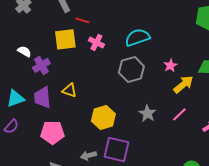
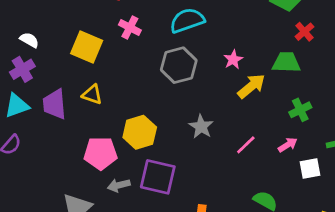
yellow square: (65, 39) -> (87, 47), moved, turned 30
purple cross: (41, 65) -> (22, 69), moved
pink line: (179, 114) -> (246, 145), moved
pink pentagon: (52, 132) -> (101, 153), moved

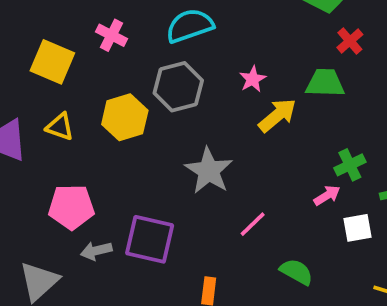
green cross: (300, 110) -> (350, 165), moved
gray star: (201, 127) -> (209, 171), size x1.4
yellow hexagon: (140, 132) -> (125, 117), moved
pink line: (246, 145) -> (253, 224), moved

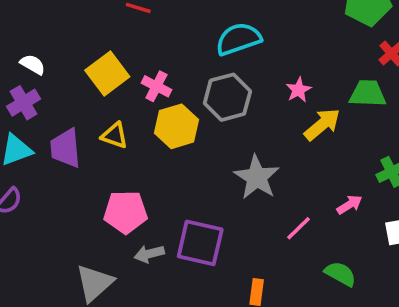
pink cross: (111, 35) -> (156, 86), moved
yellow square: (52, 62) -> (107, 74), turned 30
pink arrow: (327, 195) -> (349, 205), moved

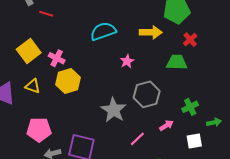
pink star: (299, 90) -> (127, 61), moved
gray hexagon: (227, 97) -> (147, 94), moved
yellow arrow: (322, 125) -> (151, 32), moved, turned 40

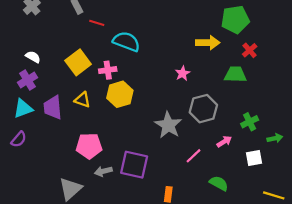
cyan semicircle: (103, 31) -> (126, 42), moved, turned 40
pink cross: (57, 58) -> (108, 70), turned -35

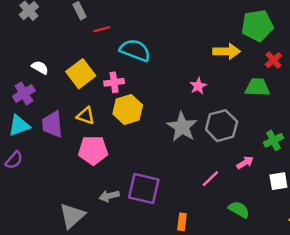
red line: (97, 23) -> (102, 29), turned -32
white semicircle: (33, 57) -> (40, 67), moved
gray star: (168, 125) -> (182, 127), moved
pink pentagon: (89, 146) -> (93, 150), moved

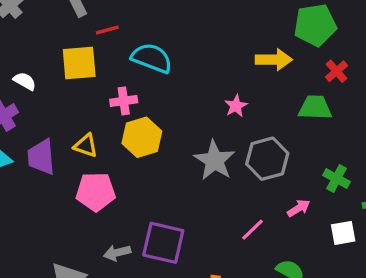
yellow square: (81, 74) -> (79, 63), moved, turned 32
green cross: (273, 140) -> (337, 178), turned -36

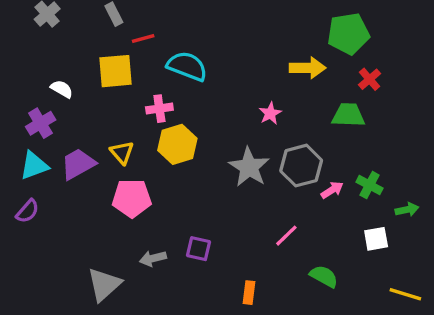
yellow triangle: (86, 145) -> (122, 153), turned 30
purple trapezoid: (41, 157) -> (78, 164), turned 66
pink arrow: (299, 208) -> (332, 190), moved
purple square: (163, 243) -> (199, 249), size x0.6

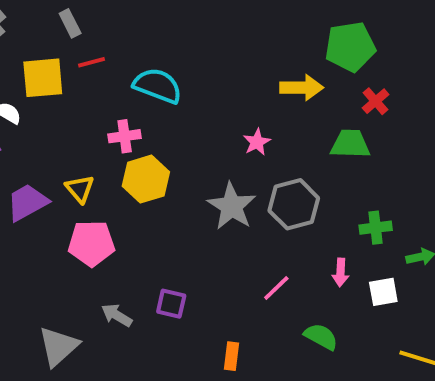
red line: (143, 39) -> (91, 62), moved
yellow square: (115, 71) -> (43, 78), moved
green cross: (370, 185) -> (376, 228), turned -35
pink arrow: (332, 190) -> (341, 272), moved, turned 125
gray arrow: (153, 258) -> (117, 315), turned 45

